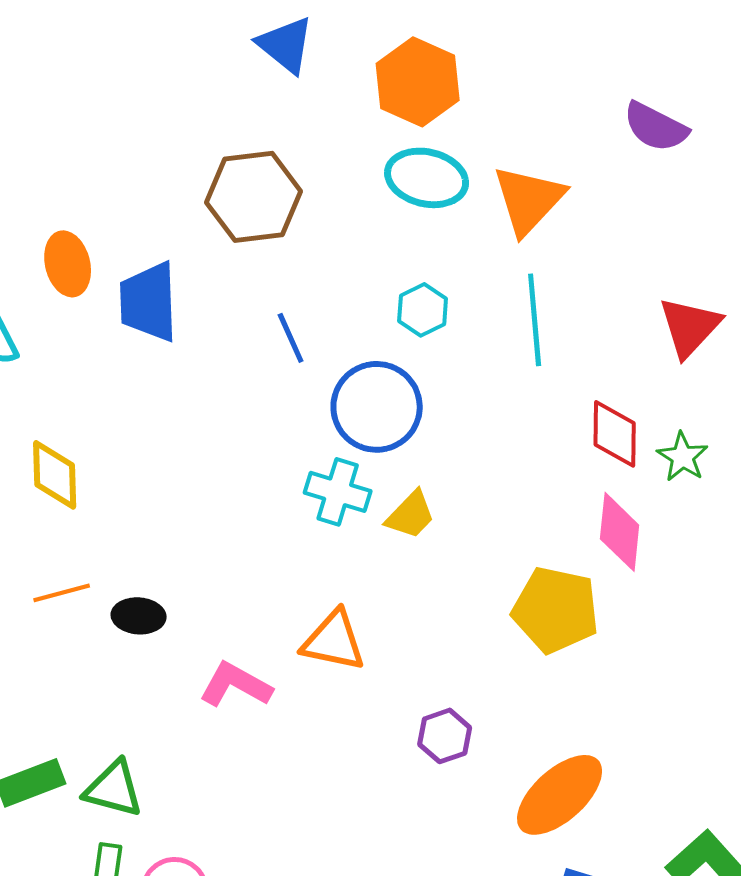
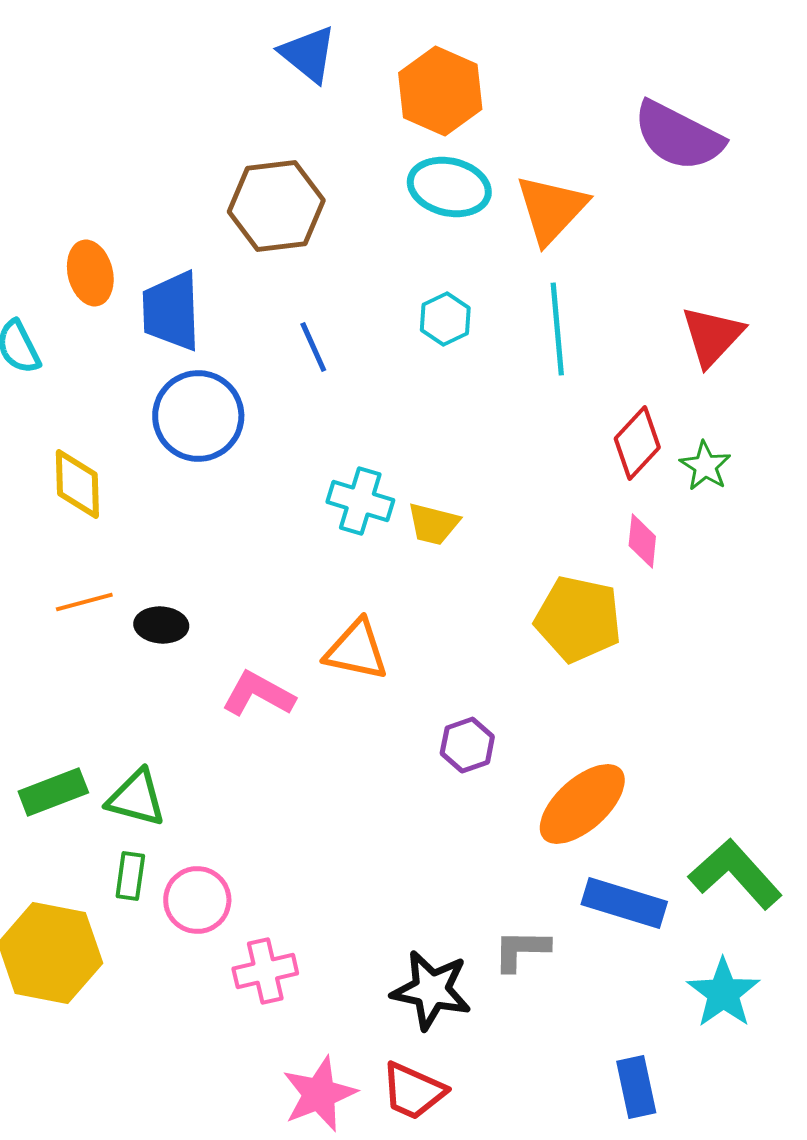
purple semicircle: (656, 127) -> (678, 136), size x1.4
blue circle: (377, 407) -> (198, 416), moved
red diamond: (615, 434) -> (637, 443), turned 42
yellow trapezoid: (411, 515) -> (433, 524), turned 60
pink diamond: (620, 532) -> (642, 541), size x0.7

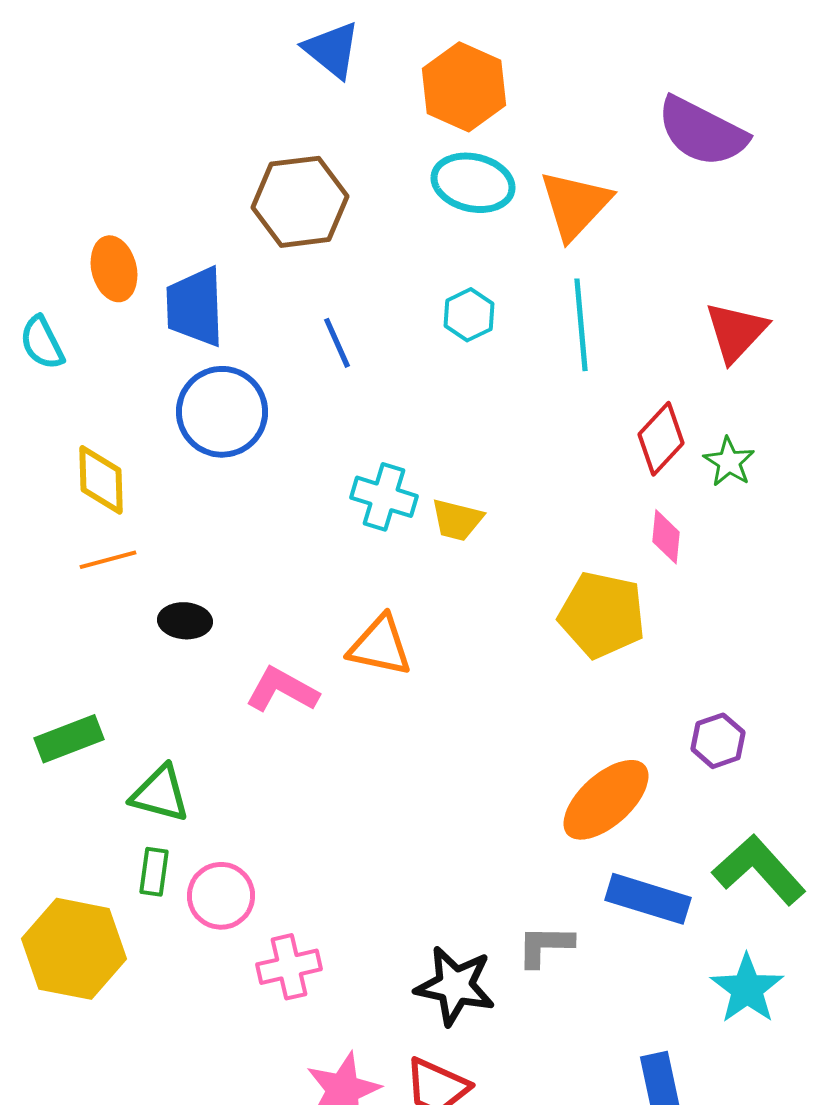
orange line: (84, 602) -> (108, 560), moved
purple hexagon: (467, 745) -> (718, 741), moved
green rectangle: (53, 792) -> (69, 739), moved

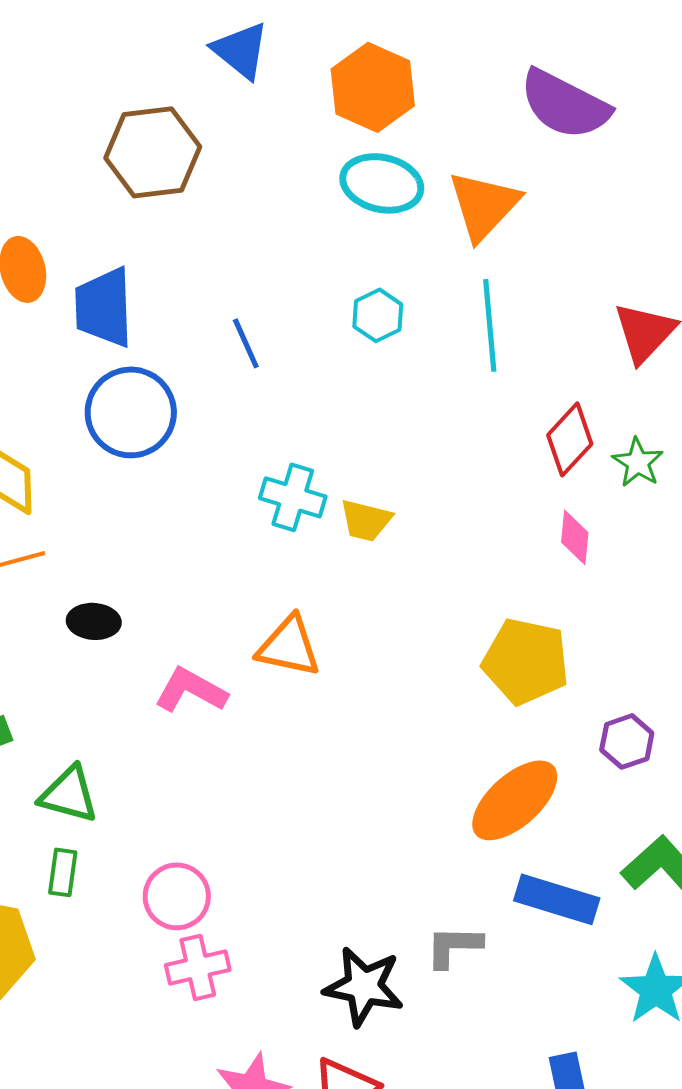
purple semicircle: (702, 132) -> (565, 104), moved
brown hexagon: (300, 202) -> (153, 152), moved
yellow pentagon: (602, 615) -> (526, 661), moved
pink circle: (221, 896) -> (177, 896), moved

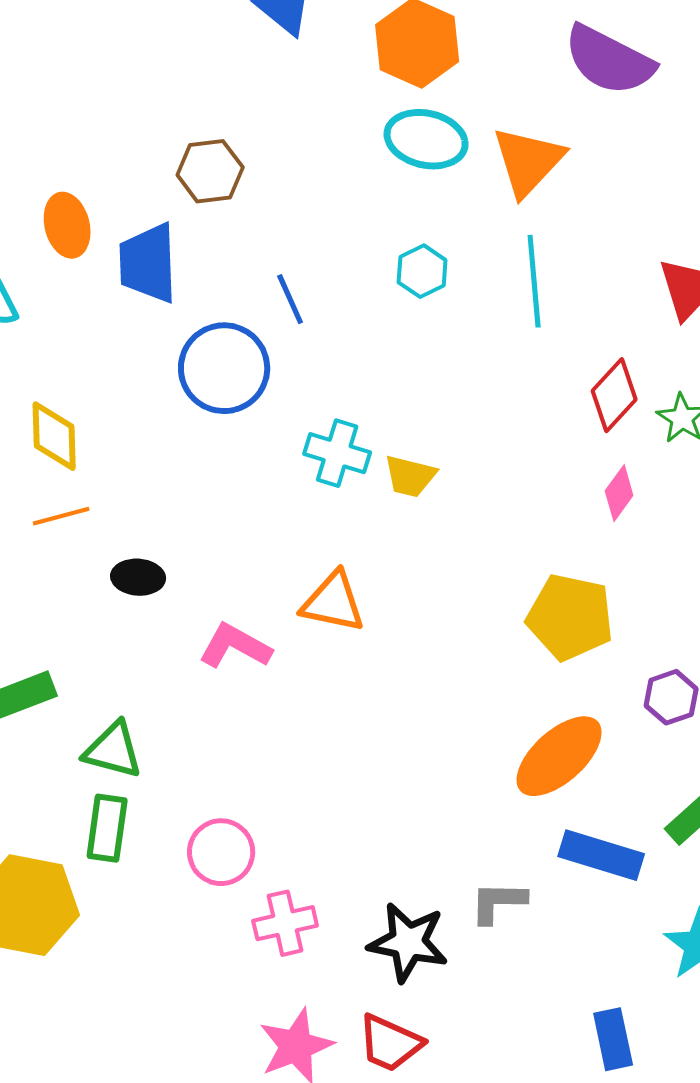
brown hexagon: (153, 152) -> (210, 171), moved, size x0.7
blue circle: (131, 412) -> (224, 368), moved
pink diamond: (575, 537) -> (619, 493), turned 30
green rectangle: (63, 872) -> (107, 828), size x1.4
pink cross: (198, 967) -> (285, 923), moved

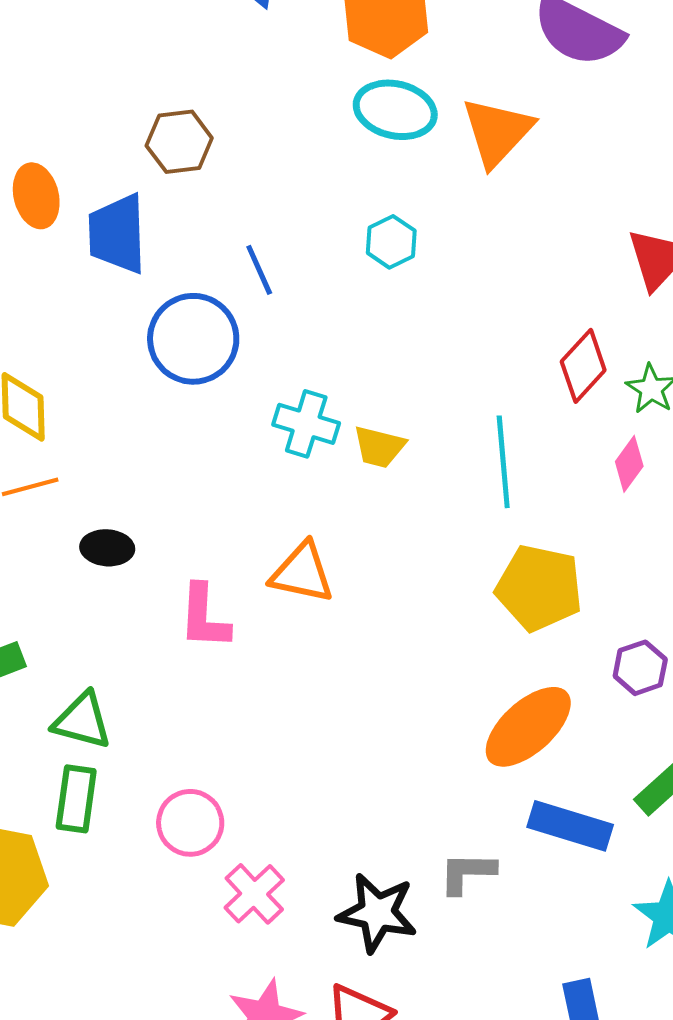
cyan line: (534, 281) -> (503, 462), moved
pink diamond: (619, 493) -> (629, 464), moved
pink L-shape: (235, 646) -> (204, 617), turned -116
pink cross: (285, 923) -> (254, 894), turned -30

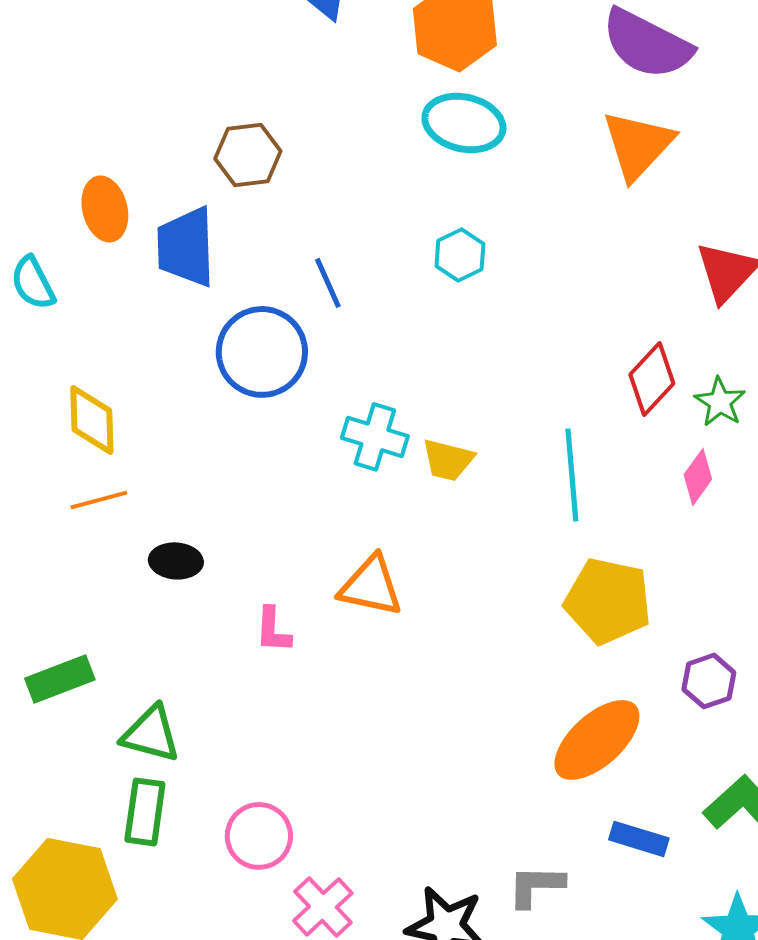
orange triangle: (497, 132) -> (638, 145), moved
pink L-shape: (204, 617) -> (273, 630), size x0.7
blue rectangle: (570, 826) -> (639, 839), size x0.7

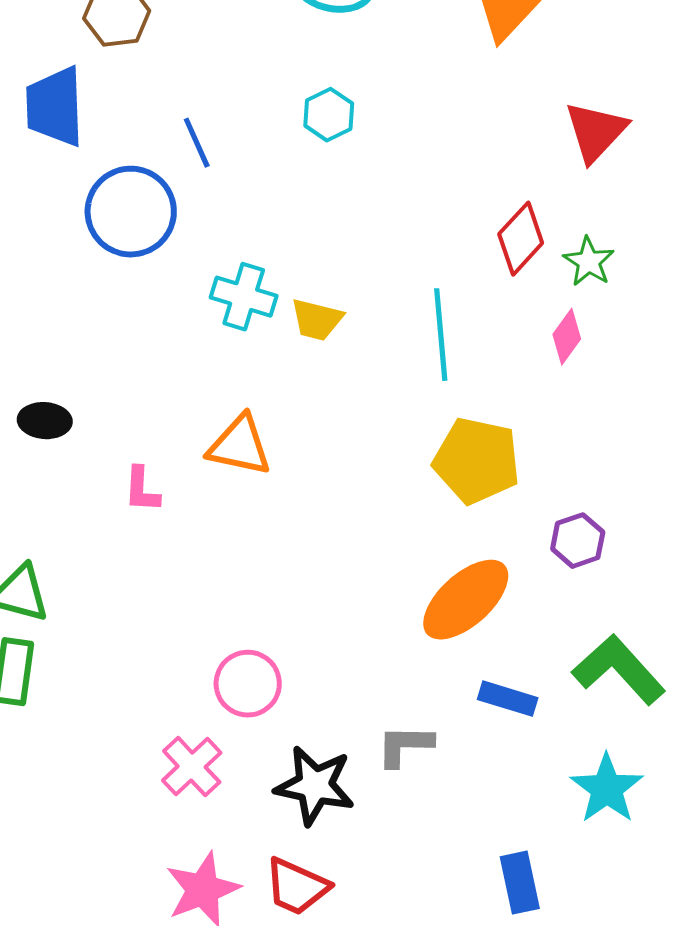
pink circle: (259, 836) -> (248, 684), moved

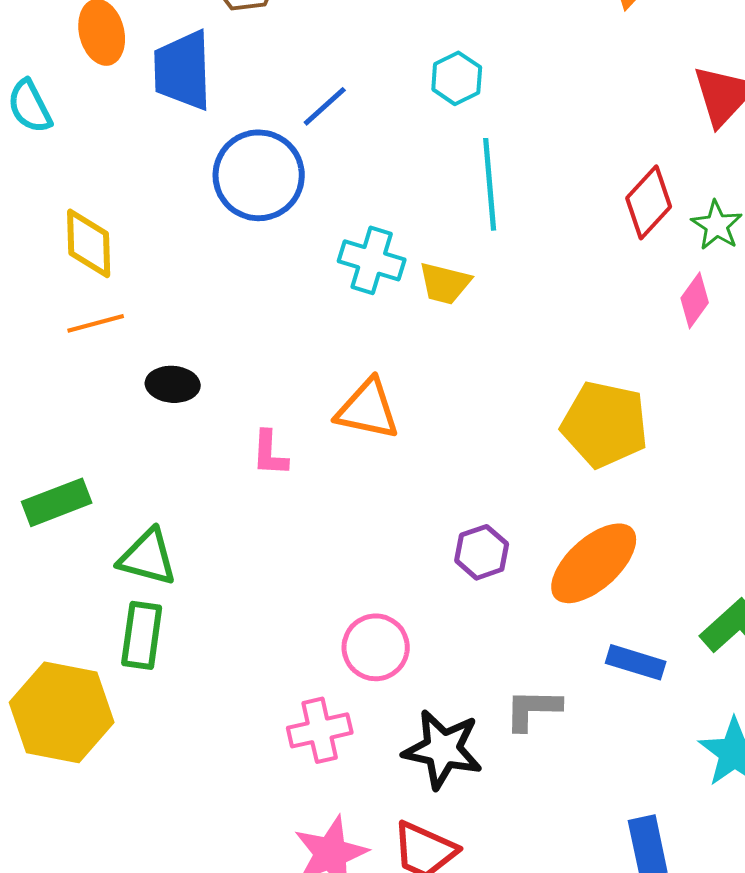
blue line: (197, 143) -> (325, 106), turned 72
cyan line: (441, 335) -> (490, 184), moved
purple hexagon: (578, 541) -> (482, 552), moved
pink cross: (192, 767) -> (320, 730), turned 30

